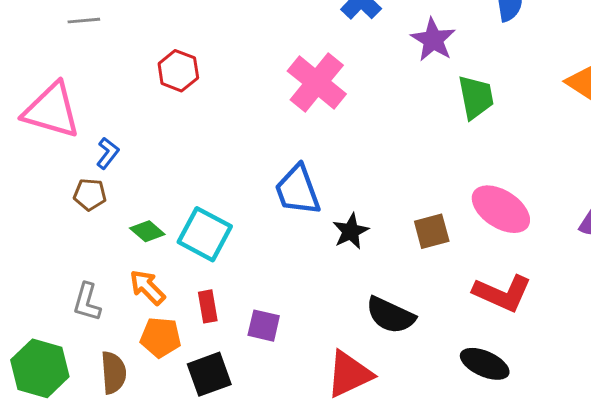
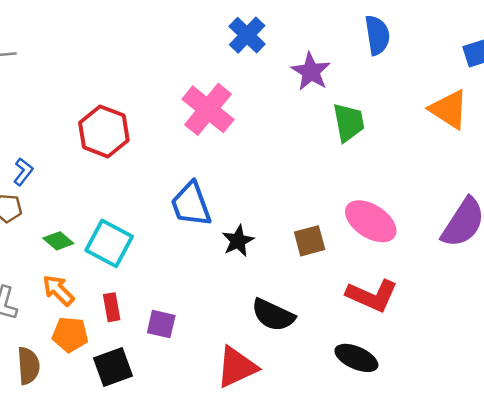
red hexagon: (178, 71) -> (104, 131), moved, size x1.4

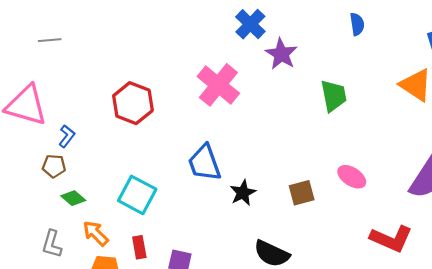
blue semicircle: (377, 35) -> (357, 24), size x0.7
purple star: (311, 72) -> (281, 54), moved
pink ellipse: (371, 221) -> (352, 177), size x0.7
green diamond: (58, 241) -> (73, 198), moved
red L-shape: (372, 295) -> (391, 239), moved

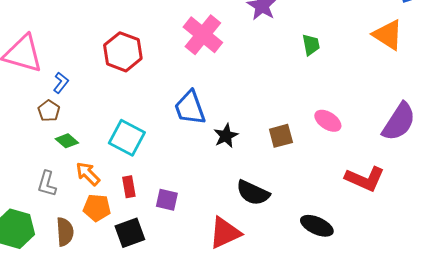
green trapezoid: (334, 96) -> (311, 45), size x0.7
brown pentagon: (54, 166) -> (49, 111), turned 30

